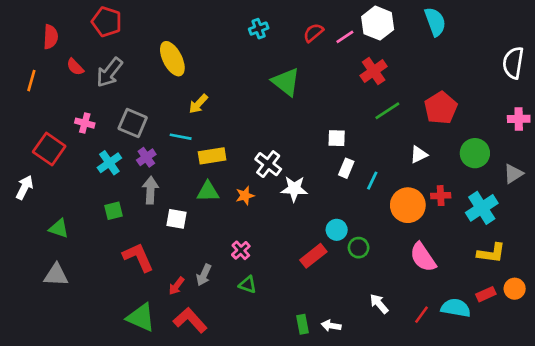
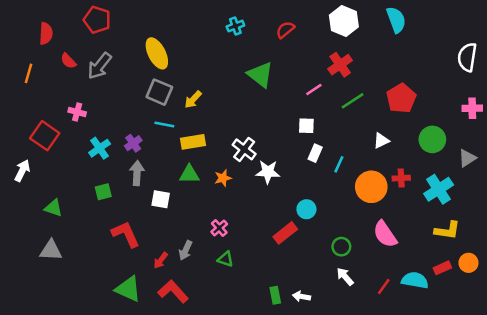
pink line: (345, 37) -> (314, 90), moved
yellow arrow: (198, 104) -> (193, 100), moved
gray square: (133, 123) -> (159, 92), moved
green circle: (359, 248) -> (341, 247), moved

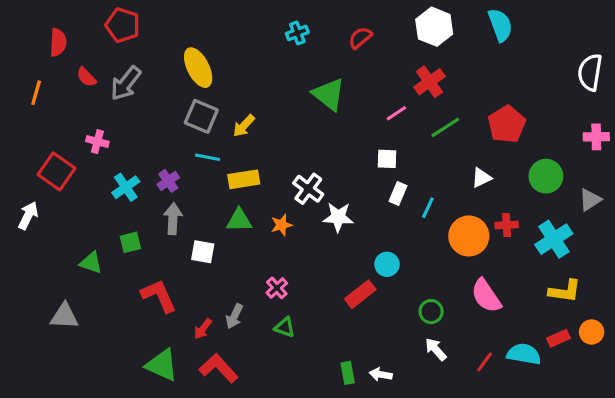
green triangle: (53, 208) -> (91, 263), moved

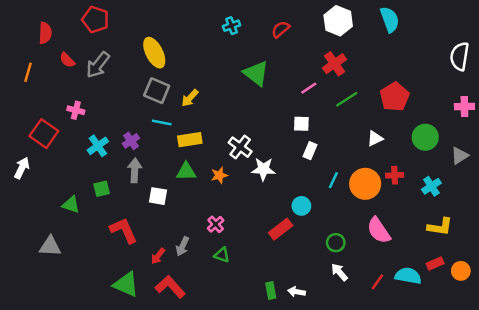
cyan line: (428, 208) -> (333, 180), moved
cyan cross: (554, 239) -> (431, 186), size x0.7
orange circle: (592, 332) -> (461, 271), moved

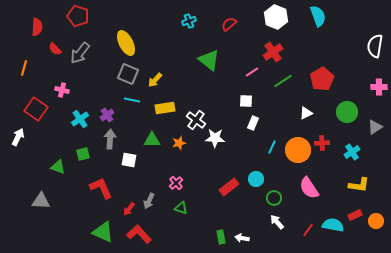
orange line: (28, 72) -> (24, 68), moved
yellow rectangle: (190, 140) -> (165, 108), moved
cyan circle: (301, 206) -> (256, 179), moved

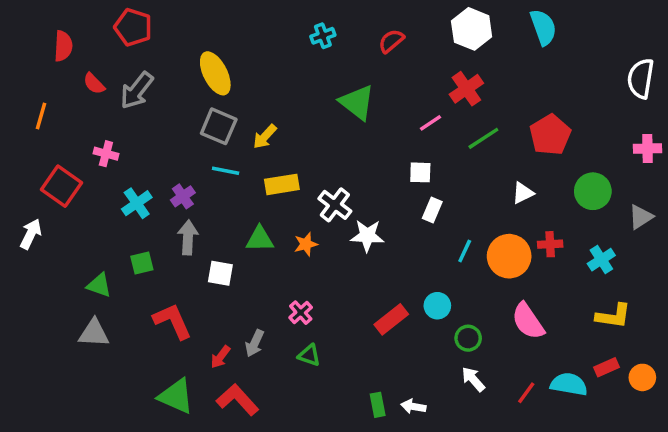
gray triangle: (41, 201) -> (94, 333), moved

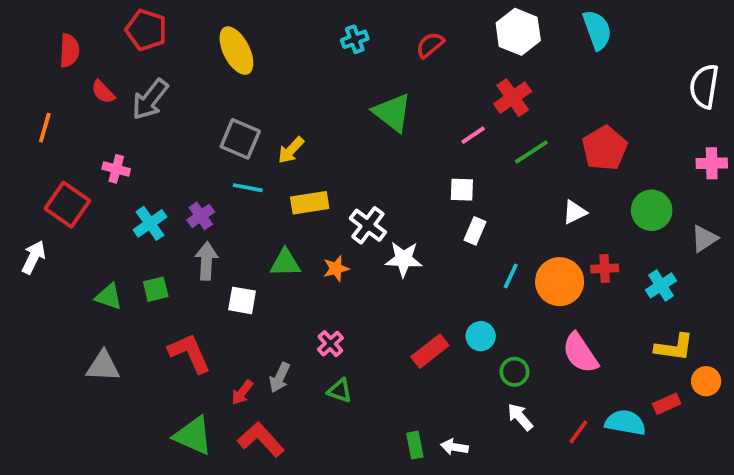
yellow ellipse: (215, 73) -> (236, 51), moved
green triangle: (99, 285) -> (109, 297), moved
orange circle: (642, 377) -> (706, 381), moved

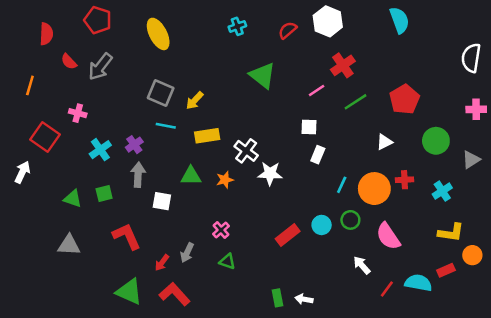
white hexagon: (518, 32) -> (328, 21), moved
green circle: (514, 372) -> (350, 220), moved
white arrow: (520, 417) -> (362, 265), moved

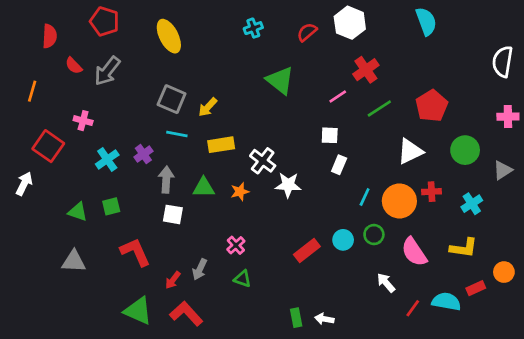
white triangle: (384, 142) -> (410, 151), size x1.5
gray arrow: (138, 175) -> (166, 180), moved
yellow L-shape: (451, 233) -> (464, 248), moved

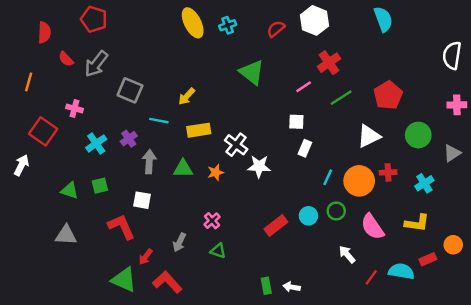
yellow ellipse: (169, 36) -> (193, 23), moved
gray square: (172, 99) -> (130, 90), moved
white square: (173, 214) -> (142, 200), moved
red arrow: (173, 280) -> (146, 257), moved

